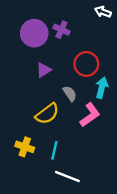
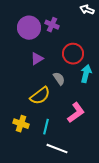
pink L-shape: (90, 115) -> (76, 113), moved

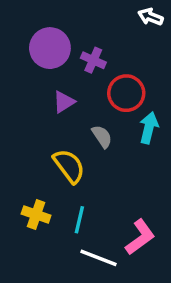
purple cross: (52, 25) -> (93, 60), moved
yellow semicircle: (40, 96) -> (69, 166), turned -90
pink L-shape: (76, 113) -> (140, 237), moved

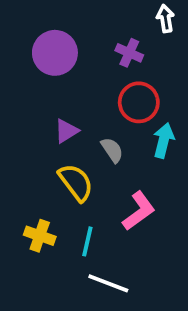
white arrow: (151, 17) -> (165, 19), turned 60
purple cross: (93, 60) -> (129, 53), moved
purple triangle: (64, 102) -> (66, 131), moved
pink L-shape: (140, 237) -> (139, 211), moved

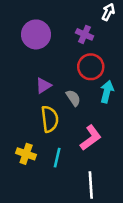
white arrow: (165, 19) -> (108, 12), turned 35
yellow semicircle: (76, 182) -> (50, 119), turned 30
white line: (108, 283) -> (91, 185), moved, turned 65

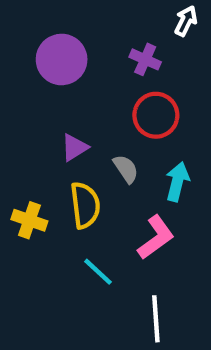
cyan arrow: (107, 92) -> (177, 182), moved
yellow cross: (26, 154) -> (29, 220), moved
cyan line: (57, 158) -> (98, 272), turned -60

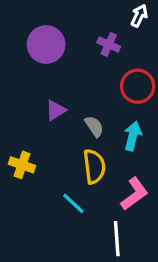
red circle: (156, 115) -> (138, 86), moved
yellow semicircle: (85, 205) -> (94, 166), moved
pink L-shape: (156, 237) -> (134, 194), moved

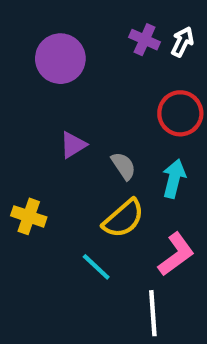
white arrow: (139, 16) -> (182, 42), moved
purple cross: (109, 45) -> (145, 40), moved
yellow semicircle: (94, 166) -> (123, 219), turned 56

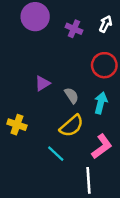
purple cross: (145, 40) -> (74, 29), moved
purple circle: (60, 59) -> (35, 17), moved

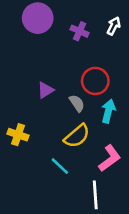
red circle: (104, 65) -> (95, 81), moved

